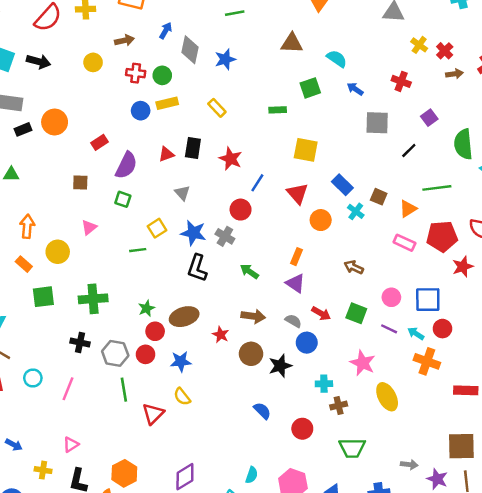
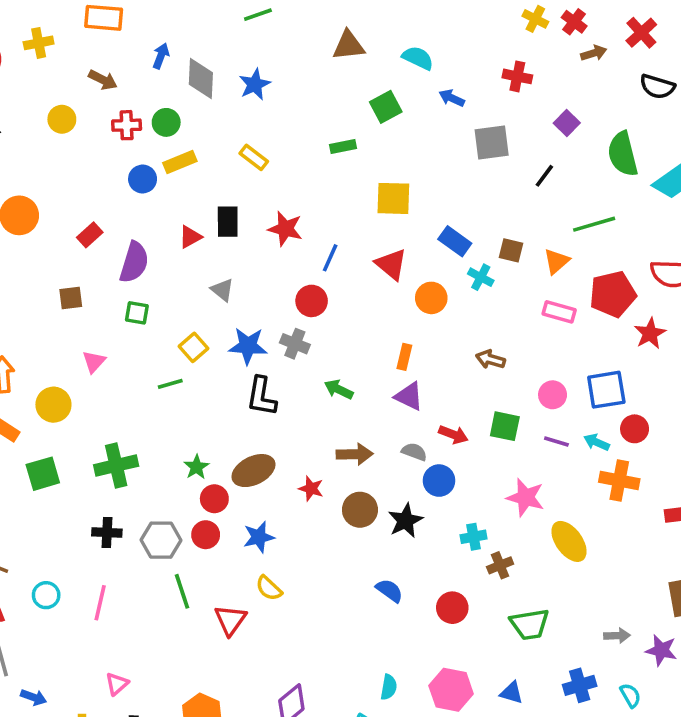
brown arrow: (124, 40) -> (103, 80), turned 48

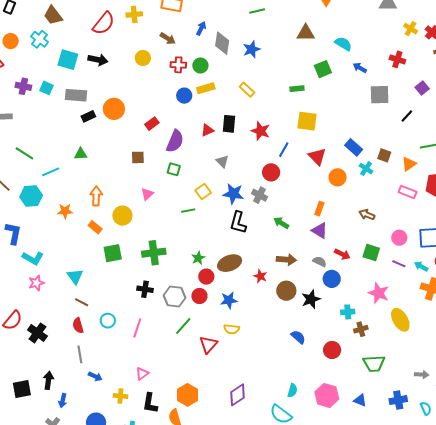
yellow square: (393, 198) -> (307, 121), moved
yellow semicircle: (269, 588) -> (232, 329), turned -42
green line: (182, 591) -> (183, 326), turned 54

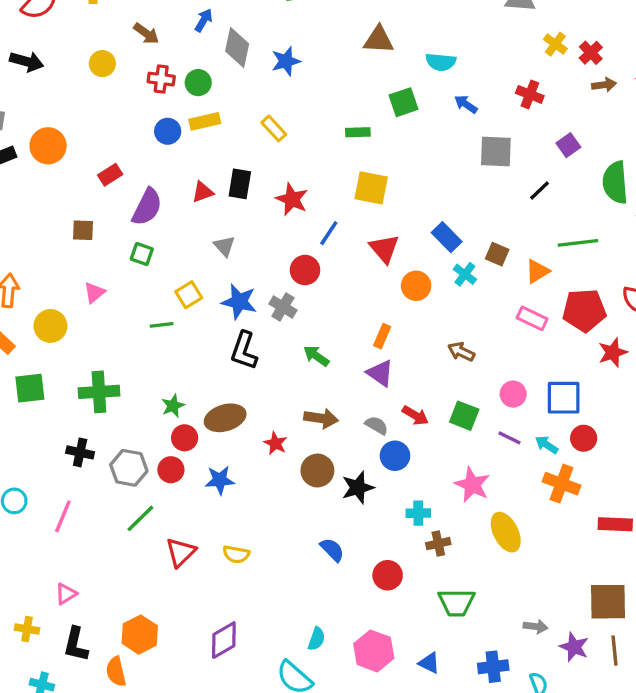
cyan semicircle: (343, 44) -> (441, 62), turned 150
yellow semicircle: (232, 329) -> (236, 554), moved

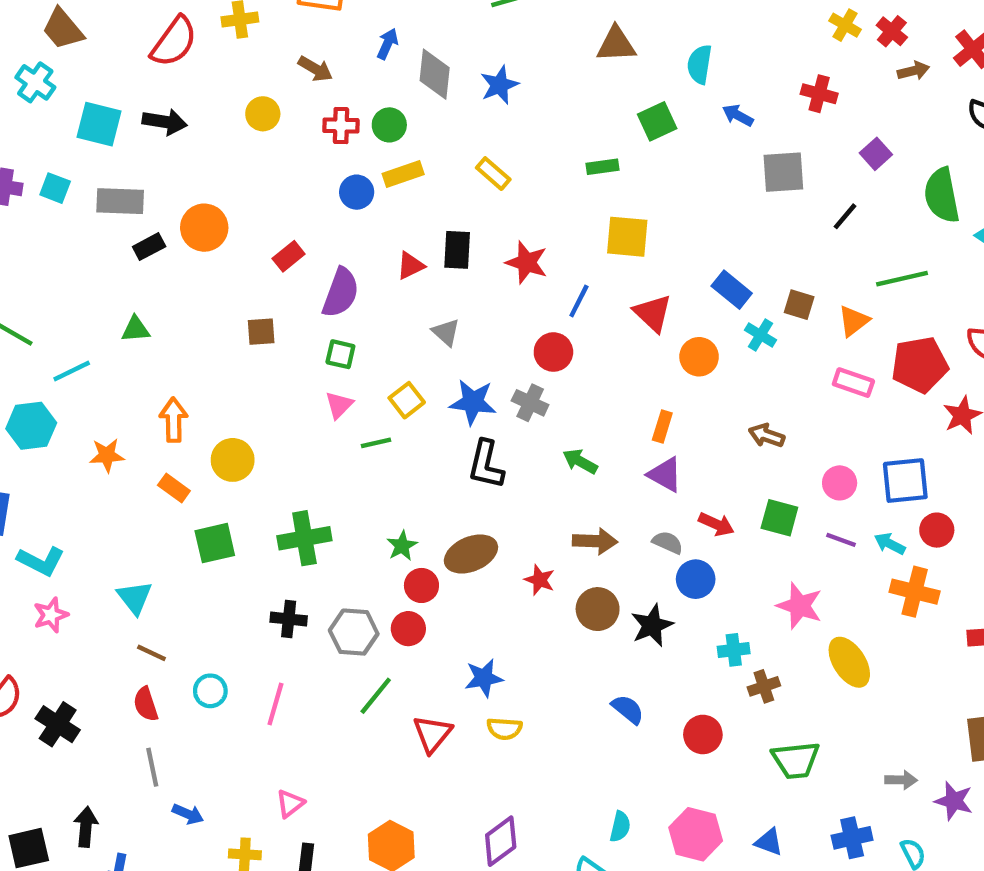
cyan semicircle: (441, 62) -> (700, 64), turned 100
pink triangle: (94, 293) -> (339, 405), moved
blue star: (220, 480) -> (484, 678), moved

